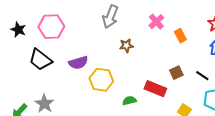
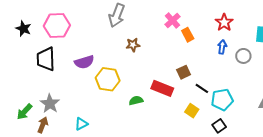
pink cross: (156, 22) -> (172, 20), moved
black trapezoid: (40, 60) -> (46, 59), turned 50
black line: (202, 76) -> (202, 88), moved

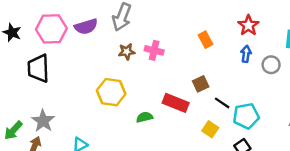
pink cross: (172, 20) -> (154, 50), moved, turned -35
brown star: (133, 45) -> (127, 52), moved
purple semicircle: (84, 62) -> (86, 27), moved

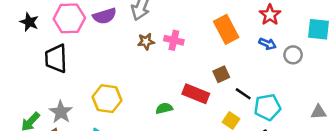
orange rectangle: (205, 40) -> (226, 29), size x1.6
blue arrow: (246, 54) -> (268, 44), turned 105
yellow hexagon: (111, 92) -> (107, 99), moved

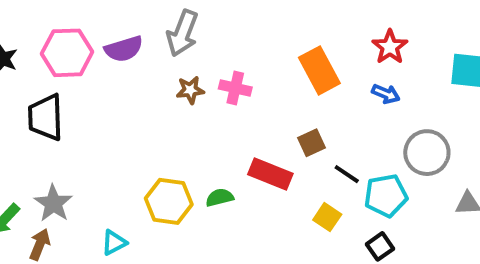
gray circle: (293, 55) -> (427, 153), moved, size x1.5
yellow hexagon: (107, 99) -> (169, 201), moved

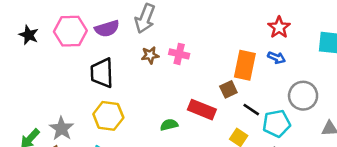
orange rectangle: (319, 70) -> (245, 65), moved, turned 40
black trapezoid: (46, 117) -> (102, 73), moved
yellow hexagon: (169, 201) -> (108, 116), moved

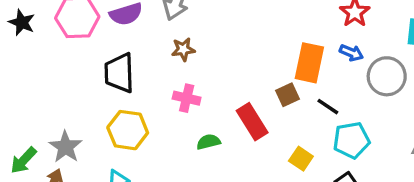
pink cross: (179, 54) -> (187, 98), moved
gray circle: (303, 96) -> (387, 76), moved
red rectangle: (202, 110) -> (252, 122), turned 36
black line: (251, 110) -> (328, 107), moved

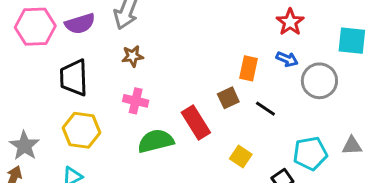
orange rectangle: (309, 63) -> (248, 68), size x0.7
cyan pentagon: (351, 140) -> (310, 153), moved
green semicircle: (208, 142) -> (156, 141), size x1.6

